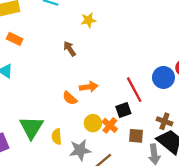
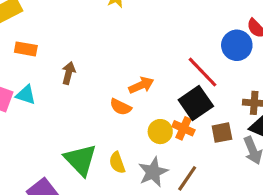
brown arrow: (70, 49) -> (69, 73), moved, turned 63
black square: (123, 110) -> (196, 103), size x1.5

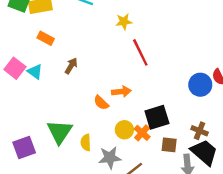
red line: (203, 72) -> (140, 52), moved

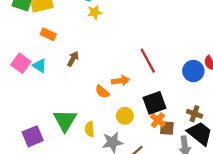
yellow star: (124, 22) -> (95, 12), moved
red line: (140, 52) -> (148, 61), moved
orange cross: (142, 133) -> (158, 120), moved

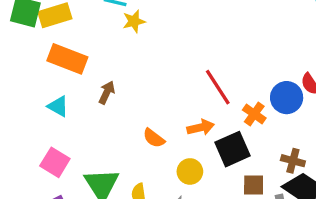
orange rectangle: (48, 34) -> (67, 59), size x1.6
pink square: (21, 63) -> (55, 162), moved
orange arrow: (120, 81) -> (201, 127), moved
orange cross: (158, 120) -> (254, 114), moved

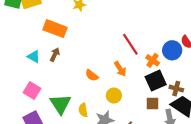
orange rectangle: (67, 59) -> (55, 29), moved
brown arrow: (107, 92) -> (55, 55), moved
orange arrow: (201, 127) -> (120, 69), turned 70
black square: (232, 149) -> (156, 81), moved

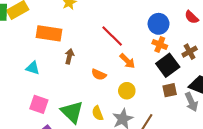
red line: (130, 44) -> (112, 36), moved
blue circle: (172, 50) -> (159, 24), moved
brown arrow: (55, 55) -> (69, 56), moved
brown cross: (176, 89) -> (190, 52), moved, turned -32

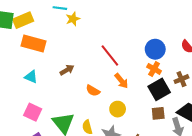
orange rectangle: (49, 33) -> (34, 44), moved
brown arrow: (69, 56) -> (67, 70), turned 40

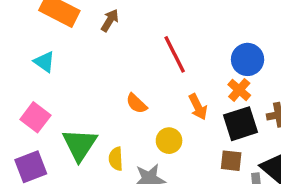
brown arrow: (67, 70) -> (110, 20), moved, turned -40
orange arrow: (121, 81) -> (198, 107), moved

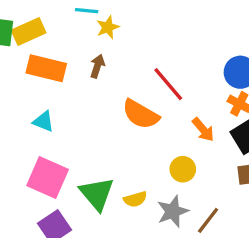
orange semicircle: (136, 103) -> (141, 114), moved, size x1.6
pink square: (35, 117) -> (48, 177), size x1.4
yellow semicircle: (116, 159) -> (135, 199), turned -90

